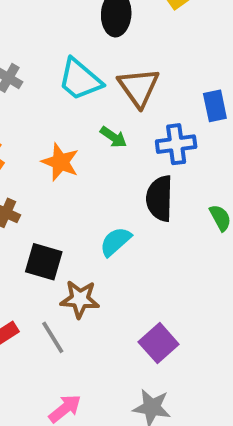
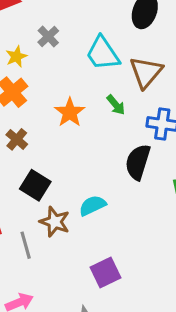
cyan semicircle: (116, 242) -> (92, 206), moved

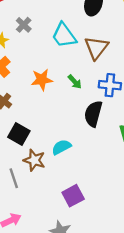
green arrow: (116, 105) -> (75, 82), moved
orange star: (70, 112) -> (42, 80), turned 30

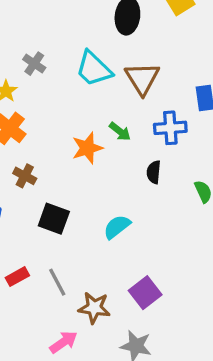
orange star: (42, 80) -> (87, 148), moved
black semicircle: (93, 114) -> (154, 172), size x0.6
brown star: (34, 160) -> (94, 308), moved

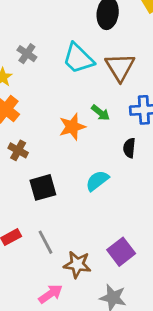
black square: (54, 219) -> (43, 187), turned -36
cyan semicircle: (117, 227) -> (97, 181), moved

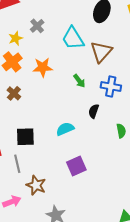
orange star: (72, 127) -> (43, 67), moved
black square: (43, 187) -> (25, 137), moved
purple square: (121, 252) -> (76, 166), moved

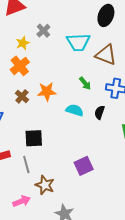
cyan trapezoid: (73, 38) -> (78, 42), turned -60
brown triangle: (101, 52) -> (106, 55), turned -50
orange star: (43, 67) -> (47, 92), moved
cyan semicircle: (65, 129) -> (75, 110), moved, turned 42

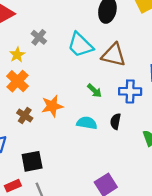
cyan trapezoid: (78, 42) -> (80, 45), turned 55
black square: (34, 138) -> (32, 161), moved

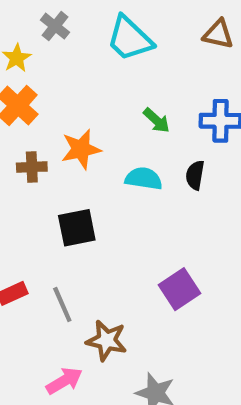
brown triangle: (114, 55) -> (218, 34), moved, size x0.7
brown cross: (25, 116) -> (32, 167), turned -35
black square: (32, 161) -> (77, 228), moved

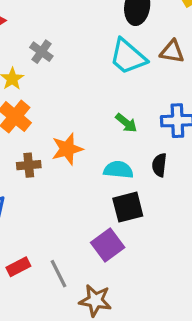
cyan trapezoid: (130, 39) -> (128, 57), moved
black square: (77, 228) -> (128, 207), moved
purple square: (179, 289) -> (108, 245), moved

